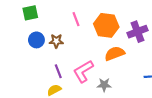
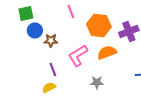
pink line: (76, 19) -> (71, 11), moved
blue circle: (36, 40) -> (35, 30), moved
pink L-shape: (83, 71) -> (78, 55), moved

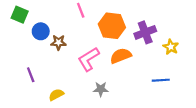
green square: (26, 13) -> (20, 15), moved, turned 35
purple line: (53, 69) -> (31, 75), moved
gray star: (97, 82) -> (101, 89), moved

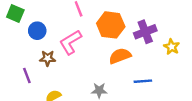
brown star: (58, 42) -> (48, 58), moved
pink L-shape: (89, 59) -> (71, 42), moved
blue line: (161, 80) -> (143, 81), moved

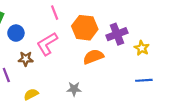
blue line: (143, 81) -> (144, 80), moved

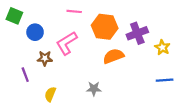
pink line: (55, 13) -> (74, 11), turned -64
yellow semicircle: (31, 94) -> (50, 94), turned -40

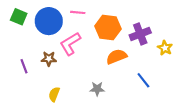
blue circle: (35, 32) -> (49, 21), moved, size x1.6
purple line: (25, 75) -> (24, 66), moved
blue line: (165, 80) -> (143, 80), moved, turned 56

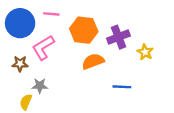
blue line: (143, 80) -> (122, 87), turned -49
gray star: (97, 89) -> (40, 86), moved

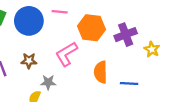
pink L-shape: (43, 47) -> (66, 54), moved
orange semicircle: (93, 61) -> (101, 72), moved, turned -70

